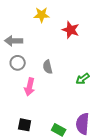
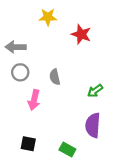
purple semicircle: (83, 124) -> (93, 125), moved

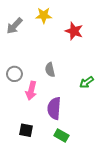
gray arrow: (16, 47) -> (14, 26), moved, turned -48
gray circle: (20, 72) -> (14, 74), moved
purple semicircle: (93, 125) -> (54, 108), moved

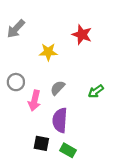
yellow star: (44, 15) -> (48, 52), moved
gray semicircle: (50, 70) -> (58, 88), moved, turned 56
black square: (26, 130) -> (41, 143), moved

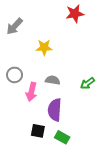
red star: (82, 35) -> (75, 14), moved, turned -30
gray semicircle: (58, 88) -> (53, 80), turned 56

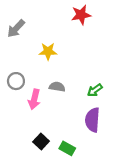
purple semicircle: (55, 110) -> (92, 120), moved
black square: (38, 131) -> (41, 142), turned 32

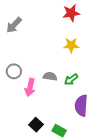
yellow star: (48, 51) -> (71, 45), moved
green arrow: (95, 90) -> (71, 79), moved

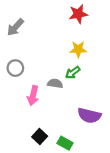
gray circle: (14, 71) -> (15, 68), moved
green arrow: (71, 79) -> (73, 72), moved
purple semicircle: (81, 106) -> (89, 115), turned -80

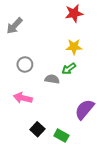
gray circle: (15, 68) -> (25, 64), moved
pink arrow: (33, 96) -> (23, 98), moved, turned 90
purple semicircle: (89, 115) -> (84, 109), turned 115

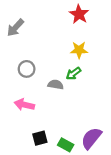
red star: (74, 13) -> (79, 14), turned -30
purple semicircle: (84, 109) -> (91, 138), moved
black square: (37, 129) -> (40, 138), turned 32

